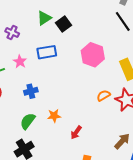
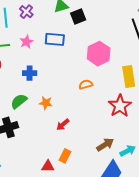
orange semicircle: (103, 96) -> (86, 85), moved

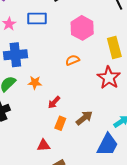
blue cross: (30, 73) -> (15, 55), size x1.6
brown arrow: (105, 145) -> (84, 118), moved
orange rectangle: (65, 156) -> (60, 123), moved

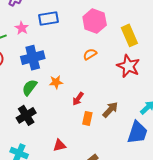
red triangle: (44, 145) -> (59, 145), moved

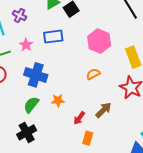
blue cross: (33, 58) -> (36, 75), turned 30
brown arrow: (110, 110) -> (103, 110), moved

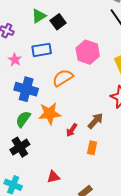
orange semicircle: (93, 74) -> (63, 78), moved, size x1.5
orange star: (58, 100) -> (50, 114), size x1.6
orange rectangle: (88, 138) -> (92, 148), moved

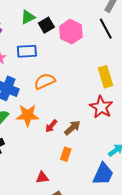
pink hexagon: (88, 52) -> (71, 32), moved
red arrow: (72, 130) -> (51, 126), moved
red triangle: (53, 177) -> (42, 178), moved

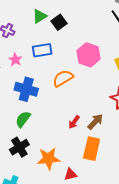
pink hexagon: (71, 32) -> (89, 55), moved
orange star: (28, 115) -> (49, 159), moved
orange rectangle: (66, 154) -> (92, 149), size x1.6

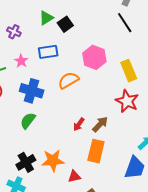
black cross: (19, 147) -> (26, 162), moved

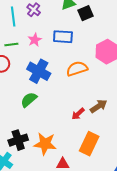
brown arrow: (100, 124) -> (99, 106), moved

